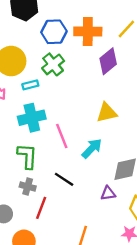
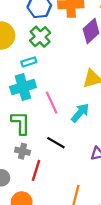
cyan rectangle: (30, 85) -> (29, 62), moved

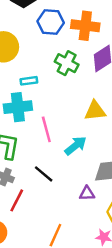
green cross: (40, 37) -> (67, 63), moved, turned -30

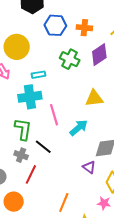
orange cross: (85, 26) -> (84, 28), size x0.7
black line: (44, 174) -> (43, 147), moved
purple triangle: (87, 193) -> (89, 167), turned 40

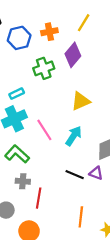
green cross: (70, 59) -> (44, 68), turned -30
green L-shape: (23, 129) -> (17, 154), turned -40
black line: (43, 147) -> (75, 175), moved

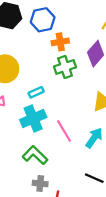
orange cross: (49, 32) -> (60, 42), moved
blue hexagon: (19, 38) -> (43, 20), moved

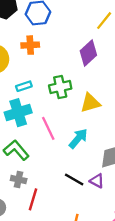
orange cross: (60, 42) -> (30, 45), moved
green cross: (65, 67) -> (60, 87), moved

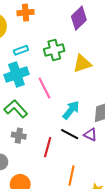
cyan arrow: (78, 138) -> (71, 110), moved
red line: (33, 199) -> (48, 147), moved

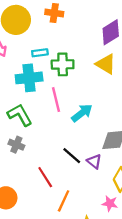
green cross: (54, 50) -> (63, 64), moved
yellow triangle: (82, 64) -> (106, 64), moved, turned 36
cyan arrow: (71, 110) -> (82, 113), moved
red line: (48, 147) -> (45, 177), moved, turned -60

